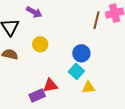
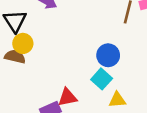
yellow circle: (40, 44) -> (23, 43), moved

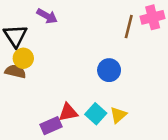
cyan square: (102, 79) -> (96, 114), moved
yellow triangle: (117, 100) -> (118, 115), turned -36

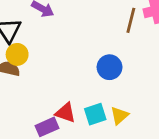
red triangle: (68, 112) -> (65, 113), turned 30
cyan square: (96, 114) -> (95, 114), turned 30

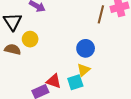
yellow circle: (17, 54) -> (30, 39), moved
yellow triangle: (119, 116) -> (84, 70), moved

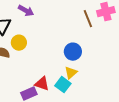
brown line: (101, 14) -> (88, 19), turned -36
cyan square: (75, 82) -> (63, 85), turned -35

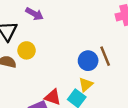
brown line: (88, 19) -> (105, 56), moved

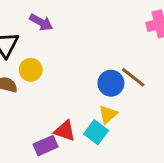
brown line: (105, 56) -> (133, 77), turned -30

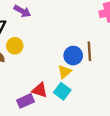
brown line: (133, 77) -> (89, 51), turned 48
yellow triangle: (108, 114) -> (65, 72), moved

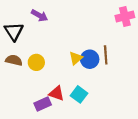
yellow circle: (15, 46) -> (36, 62), moved
yellow triangle: (65, 72) -> (76, 58), moved

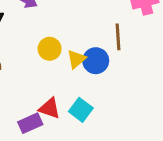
brown line: (106, 55) -> (118, 37), moved
yellow circle: (36, 62) -> (50, 49), moved

